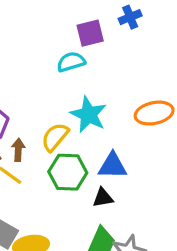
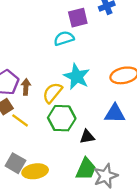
brown arrow: (18, 150) -> (26, 87), moved
blue triangle: (113, 166) -> (115, 114), moved

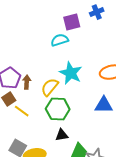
black triangle: (87, 137) -> (62, 135), moved

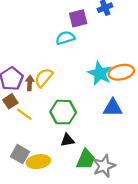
cyan star: (71, 73) -> (100, 73), moved
yellow semicircle: (50, 87) -> (44, 78), moved

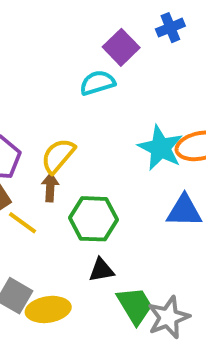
purple square: (78, 18) -> (121, 47), turned -30
brown arrow: (30, 83) -> (50, 187), moved
green trapezoid: (86, 159) -> (135, 306), turned -55

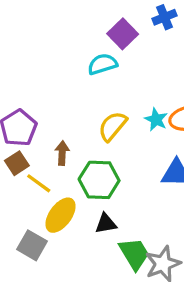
cyan star: (161, 148) -> (156, 120), size x0.6
yellow semicircle: (58, 156) -> (113, 126), moved
yellow ellipse: (48, 309) -> (60, 215), moved, turned -45

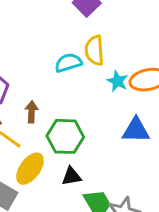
cyan semicircle: (102, 64) -> (68, 63), moved
yellow semicircle: (113, 126) -> (94, 50), moved, turned -44

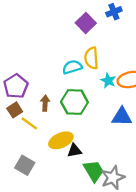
green hexagon: (65, 136) -> (74, 102), moved
yellow ellipse: (30, 169) -> (61, 140), moved, turned 30

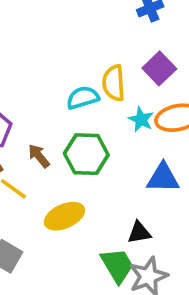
purple square: (86, 23) -> (159, 68), moved
brown arrow: (45, 103) -> (39, 156), turned -42
black triangle: (74, 151) -> (139, 233), moved

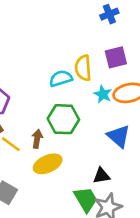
purple square: (159, 68) -> (116, 57), turned 30
brown arrow: (39, 156) -> (37, 139), moved, turned 48
blue triangle: (163, 178) -> (119, 136), turned 40

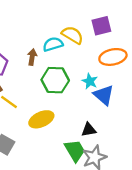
yellow semicircle: (83, 68) -> (73, 35), turned 125
cyan star: (103, 94) -> (90, 81), moved
brown arrow: (37, 139) -> (32, 57), moved

